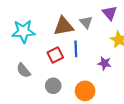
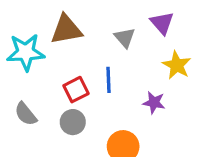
brown triangle: (63, 26) -> (66, 30), moved
gray circle: (53, 86) -> (73, 122), moved

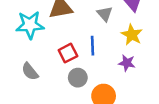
yellow star: (177, 65) -> (132, 35), moved
gray circle: (73, 122) -> (78, 78), moved

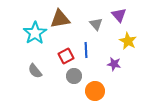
cyan star: (30, 25) -> (35, 33), turned -30
yellow star: (132, 35) -> (128, 41), moved

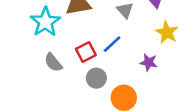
blue line: (86, 50) -> (112, 44), turned 49
gray semicircle: (35, 71) -> (53, 62), moved

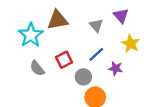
blue line: (112, 44) -> (96, 54), moved
gray circle: (96, 78) -> (83, 77), moved

